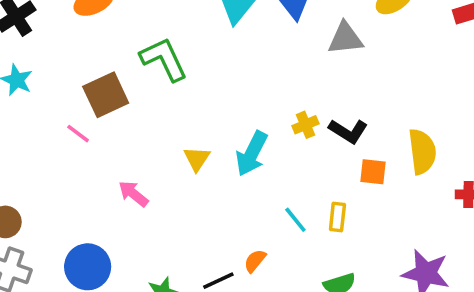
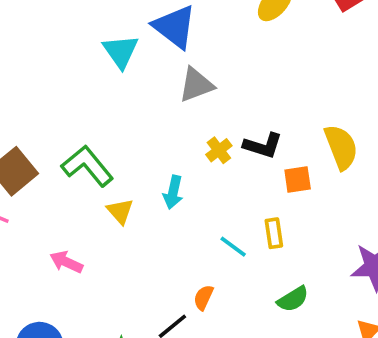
gray triangle: (345, 38) -> (196, 85), moved
green L-shape: (164, 59) -> (87, 166), moved
cyan arrow: (252, 154) -> (173, 192), size x0.7

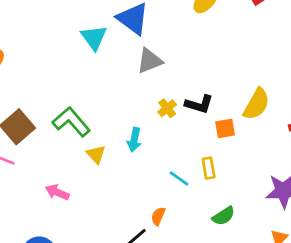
yellow semicircle: (341, 147) -> (256, 104), turned 52

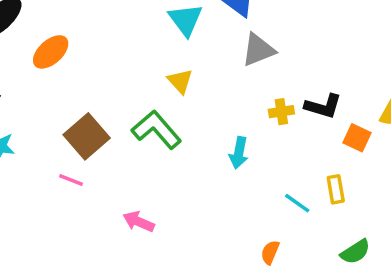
yellow cross: (167, 108) -> (281, 112), turned 30
orange square: (225, 128) -> (357, 138), turned 35
yellow triangle: (96, 154) -> (180, 81), moved

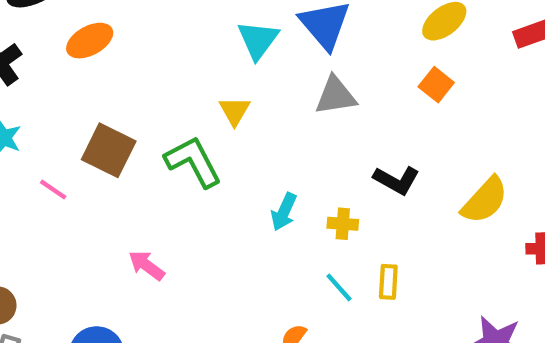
yellow cross: (281, 112) -> (343, 224), moved
brown square: (87, 136) -> (109, 150), turned -36
orange square: (357, 138) -> (436, 85), moved
pink line: (71, 180) -> (53, 190), moved

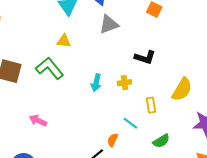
yellow triangle: (235, 111) -> (64, 41), turned -42
yellow semicircle: (485, 200) -> (182, 89), moved
cyan line: (339, 287) -> (130, 123), moved

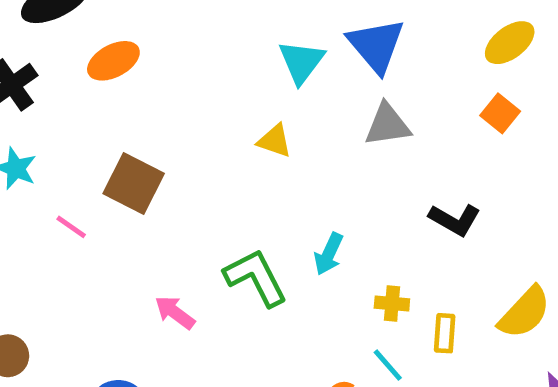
green L-shape: (50, 68) -> (256, 278), moved
yellow cross: (124, 83) -> (392, 303), moved

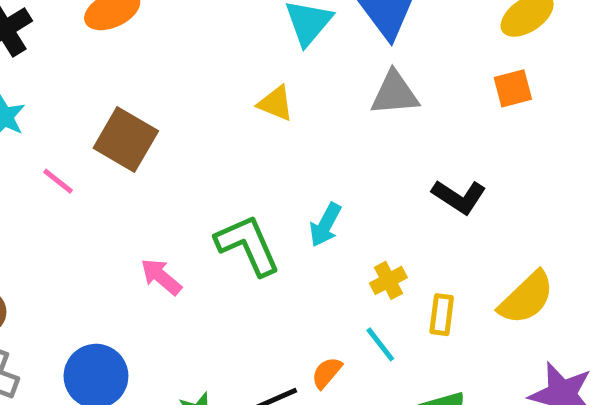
orange square: (500, 113) -> (513, 88), turned 33
yellow cross: (392, 303) -> (388, 280), turned -36

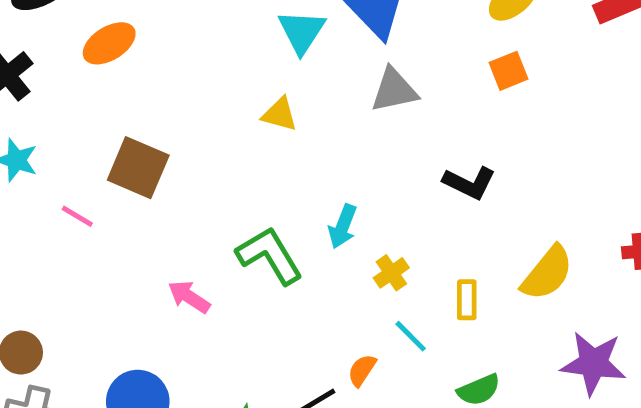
yellow cross: (388, 280) -> (391, 273), moved

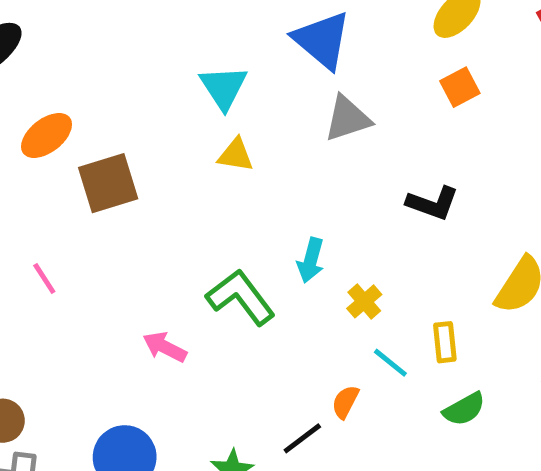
cyan triangle: (302, 32) -> (224, 87), moved
orange ellipse: (109, 43) -> (47, 135), moved
brown square: (138, 168) -> (108, 183), moved, turned -34
pink line: (77, 216) -> (44, 278), turned 32
yellow rectangle: (467, 300) -> (445, 342), moved

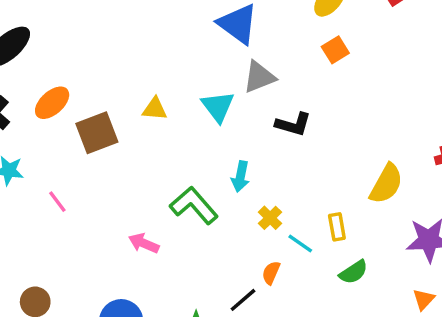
cyan triangle: (224, 87) -> (218, 106), moved
yellow triangle: (236, 155) -> (155, 109), moved
black L-shape: (433, 203) -> (293, 124), moved
yellow cross: (364, 301) -> (270, 218), moved

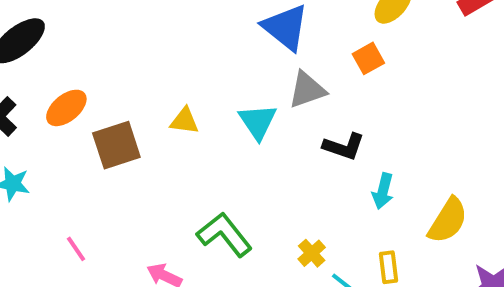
orange square: (335, 50) -> (368, 58), moved
cyan arrow: (240, 177) -> (383, 191), moved
pink line: (57, 202) -> (76, 249), moved

